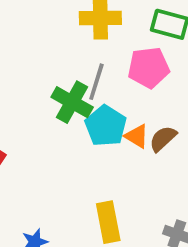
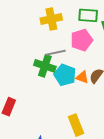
gray line: (96, 82) -> (56, 53), turned 72

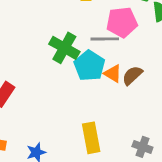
gray line: (56, 53) -> (105, 39), moved

